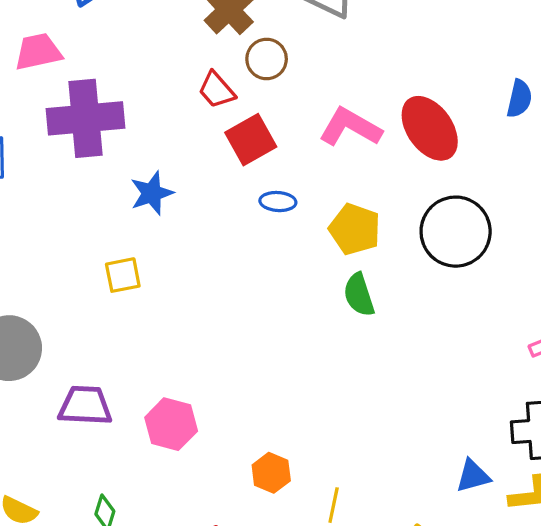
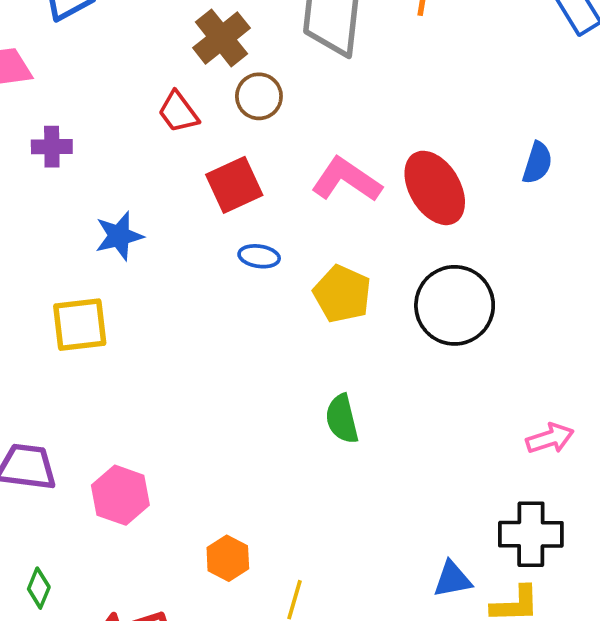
red trapezoid: (217, 90) -> (178, 112), moved
purple cross: (85, 118) -> (52, 147), size x0.5
yellow square: (123, 275) -> (80, 325), size x1.4
green semicircle: (359, 295) -> (342, 419), moved

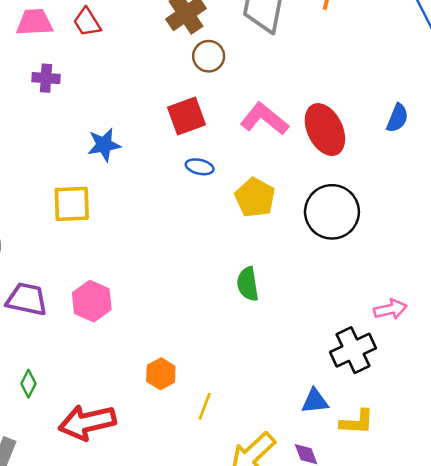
red trapezoid: (178, 112) -> (87, 22), moved
purple cross: (52, 147) -> (46, 78), moved
pink hexagon: (120, 495) -> (92, 301), moved
black cross: (531, 534) -> (353, 350), moved, turned -30

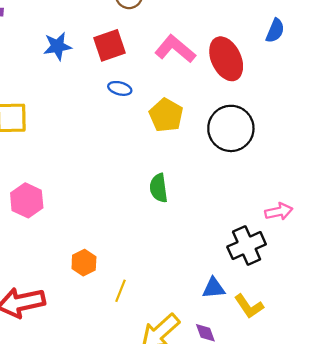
blue semicircle: (397, 118) -> (275, 31), moved
blue star: (104, 145) -> (57, 46), moved
yellow L-shape: (357, 422) -> (249, 306), turned 52

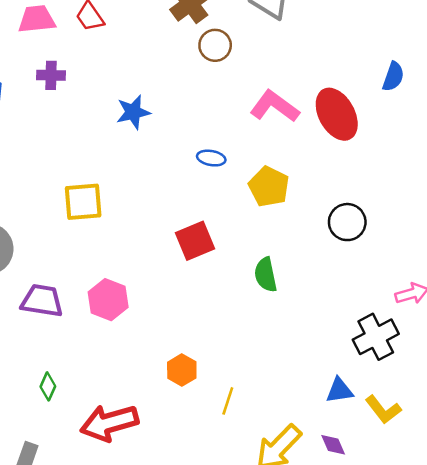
red square: (109, 45) -> (195, 241), moved
black circle: (231, 128) -> (347, 222), moved, size x0.7

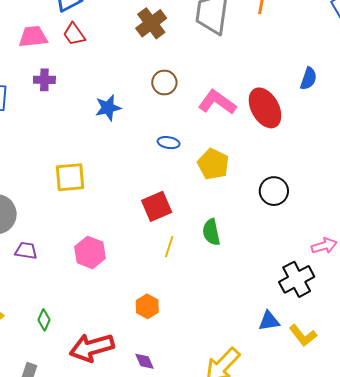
brown circle: (215, 45) -> (164, 83), moved
purple trapezoid: (42, 301) -> (26, 251), moved, size x0.7
yellow line: (228, 401) -> (169, 247), moved
purple diamond: (333, 445) -> (144, 361), moved

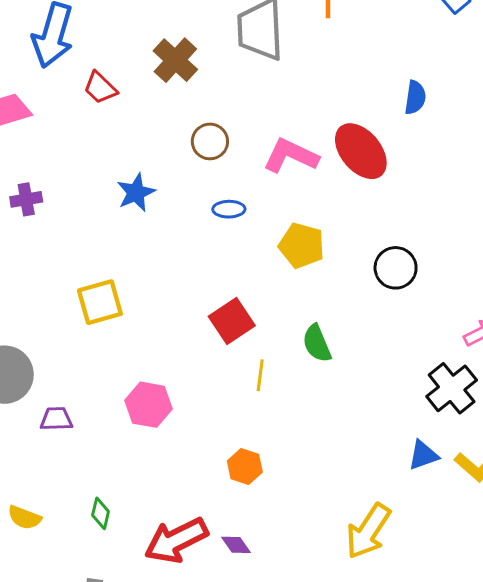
red trapezoid: (74, 34) -> (100, 88), moved
purple cross: (44, 80) -> (26, 199), moved
blue ellipse: (169, 143) -> (229, 209), moved
purple diamond: (144, 361) -> (236, 545), moved

